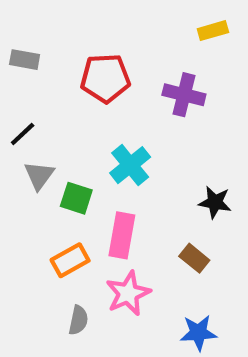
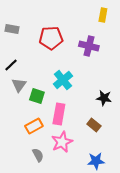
yellow rectangle: (213, 31) -> (103, 15), turned -64
gray semicircle: (78, 320) -> (38, 155), turned -40

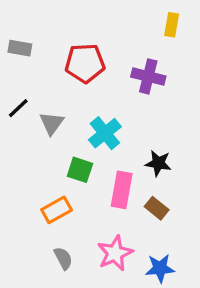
gray triangle: (19, 85) -> (52, 123), moved
green square: (37, 96) -> (80, 170), moved
black star: (104, 98) -> (158, 163), moved
pink rectangle: (59, 114) -> (122, 190), moved
pink star: (62, 142) -> (115, 253), moved

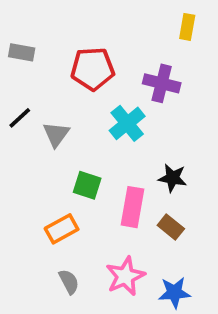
cyan cross: (105, 133) -> (127, 123), moved

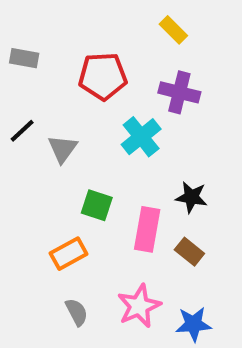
yellow rectangle: (187, 27) -> (173, 30), moved, turned -55

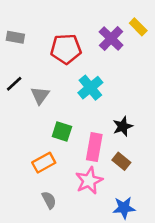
yellow rectangle: (173, 30) -> (138, 27), moved
purple cross: (179, 92) -> (111, 39), moved, turned 30
black star: (191, 197) -> (123, 126), turned -30
pink star: (139, 306) -> (89, 181), moved

